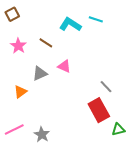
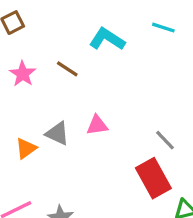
cyan line: (96, 19) -> (163, 28), moved
pink triangle: (64, 66) -> (97, 125), moved, turned -32
gray triangle: (40, 73) -> (57, 133), moved, turned 49

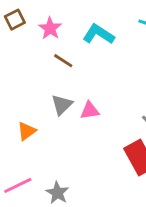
pink star: (23, 74) -> (50, 28), moved
gray triangle: (57, 133) -> (62, 105), moved, turned 50

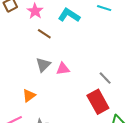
orange triangle: (27, 131) -> (29, 96), moved

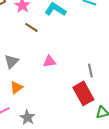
gray triangle: (43, 65) -> (11, 61), moved
gray line: (105, 78) -> (90, 70), turned 32

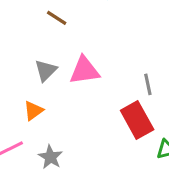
gray triangle: (11, 61) -> (46, 70), moved
pink triangle: (49, 61) -> (84, 70), size x1.5

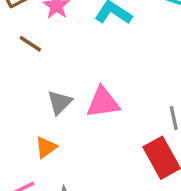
brown line: (57, 18) -> (30, 44), moved

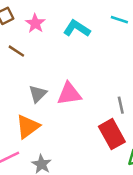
orange triangle: (46, 147) -> (28, 126), size x1.5

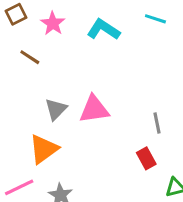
red rectangle: (112, 134) -> (146, 158), size x0.6

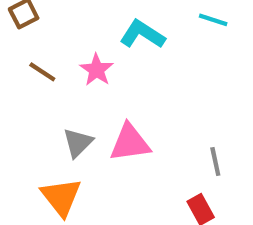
pink star: (53, 23) -> (97, 70), moved
orange triangle: (44, 149) -> (61, 197), turned -32

